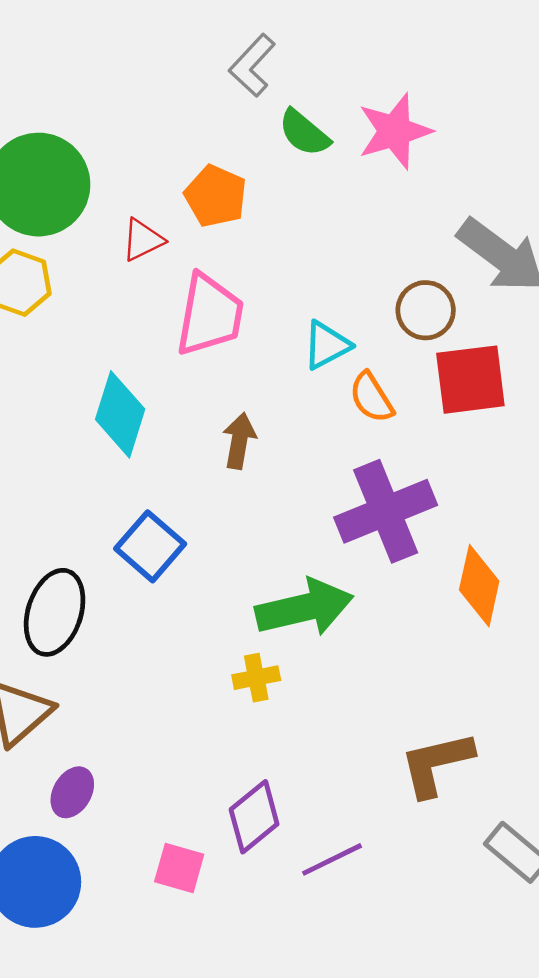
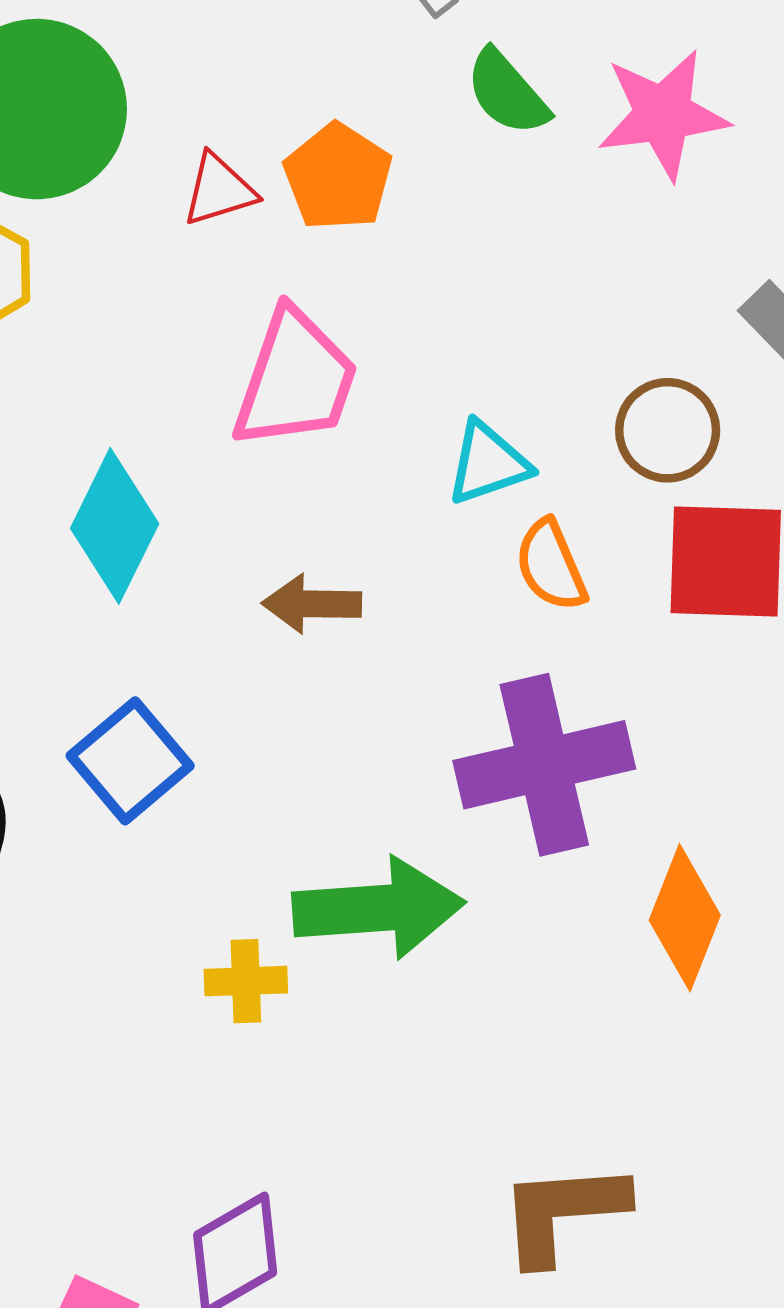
red triangle: (143, 240) -> (219, 190), moved
brown arrow: (239, 441) -> (312, 604), turned -108
yellow cross: (256, 678) -> (246, 981), moved

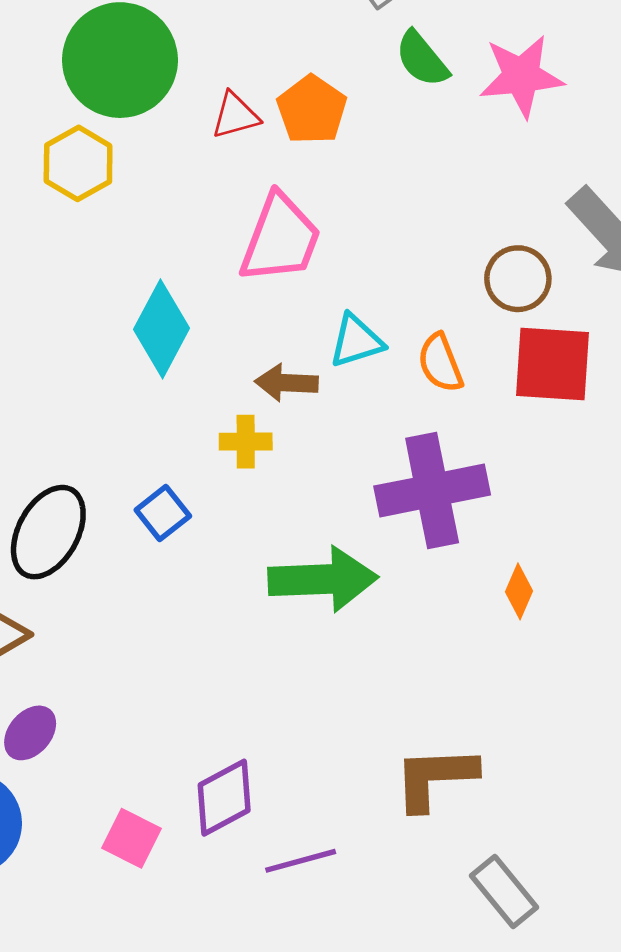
cyan triangle: (488, 463) -> (356, 341), moved
blue square: (130, 761) -> (163, 513), moved, size x0.7
orange diamond: (685, 918) -> (519, 591), size x0.6
yellow cross: (246, 981) -> (246, 442), moved

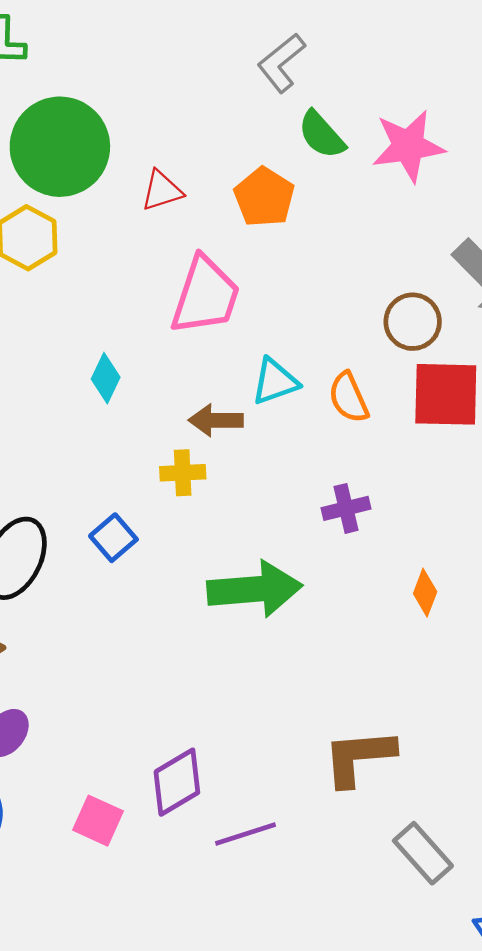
orange pentagon: (312, 110) -> (264, 197), moved
cyan diamond: (161, 329) -> (106, 378), size x0.6
purple cross: (432, 491) -> (346, 508), size x0.5

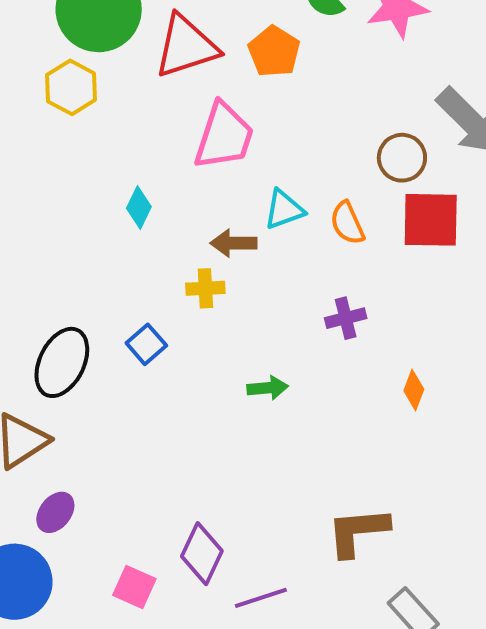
red triangle: (162, 191) -> (186, 46), size x1.8
green arrow: (255, 589) -> (268, 388), size x0.5
purple diamond: (177, 782) -> (202, 554), turned -34

